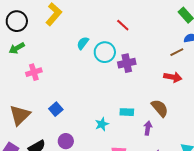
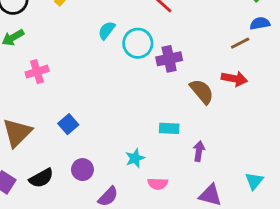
brown semicircle: (160, 108) -> (202, 91), moved
cyan star: (102, 124) -> (135, 158), moved

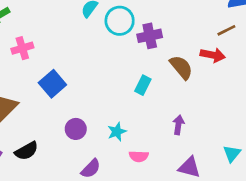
brown line: (240, 43) -> (226, 30), moved
blue square: (68, 124) -> (52, 84), moved, size x1.4
cyan rectangle: (169, 128) -> (143, 85), moved, turned -66
purple circle: (82, 170) -> (76, 129), moved

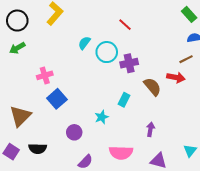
pink cross: (22, 48) -> (45, 75), moved
cyan star: (117, 132) -> (102, 117), moved
black semicircle: (26, 151) -> (38, 149), turned 30
pink semicircle: (139, 156) -> (121, 153), size x1.6

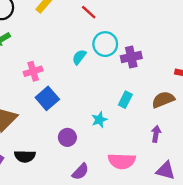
red line: (125, 25) -> (89, 12), moved
cyan semicircle: (84, 43) -> (79, 57), moved
brown semicircle: (152, 87) -> (163, 100), moved, turned -72

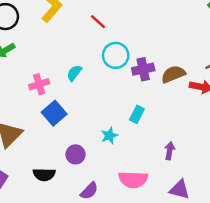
cyan semicircle: (79, 57) -> (74, 73), moved
brown semicircle: (163, 100) -> (173, 74), moved
black semicircle: (25, 156) -> (44, 175), moved

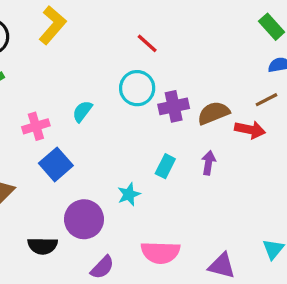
red line: (98, 22) -> (147, 43), moved
purple arrow: (170, 151) -> (208, 163), moved
purple circle: (75, 154) -> (84, 219), size x1.5

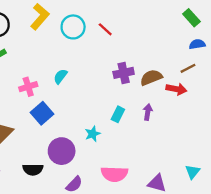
cyan circle: (137, 88) -> (73, 27), moved

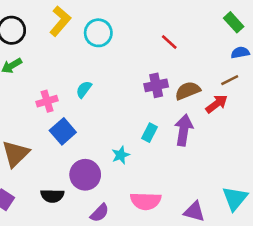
red line: (105, 29) -> (169, 42), moved
red arrow: (176, 89) -> (217, 104), turned -48
purple arrow: (148, 112) -> (184, 130), size x1.6
cyan triangle: (193, 172) -> (235, 198), size x1.5

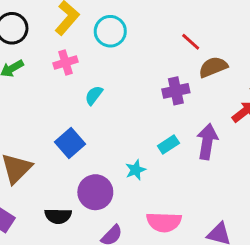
brown semicircle: (188, 91) -> (213, 67), moved
pink cross: (47, 101) -> (66, 63), moved
cyan rectangle: (150, 133) -> (168, 145), turned 30

